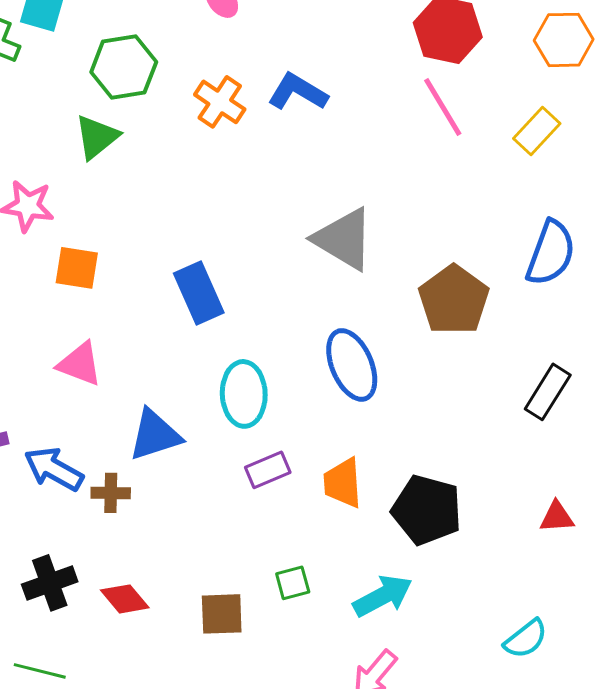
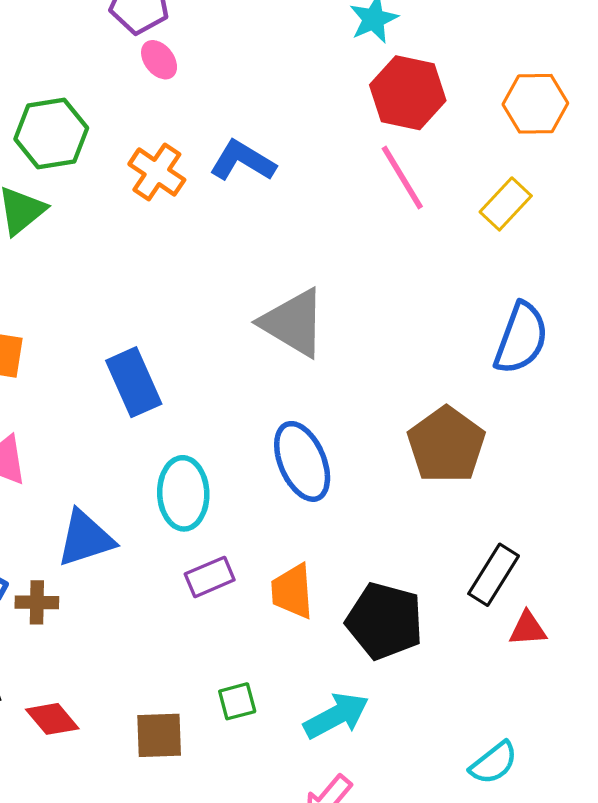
brown pentagon: (454, 300) -> (446, 445), moved
black rectangle: (548, 392) -> (494, 575), moved

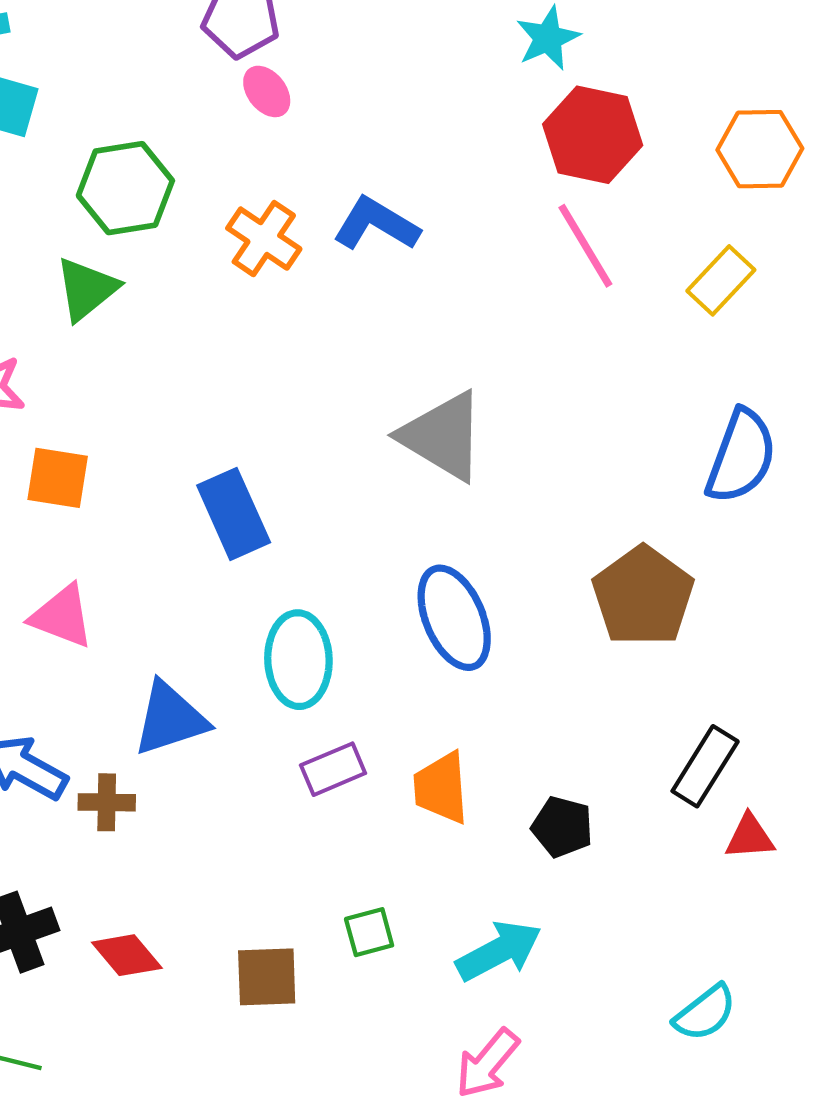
black pentagon: (385, 621) -> (562, 827), size x0.6

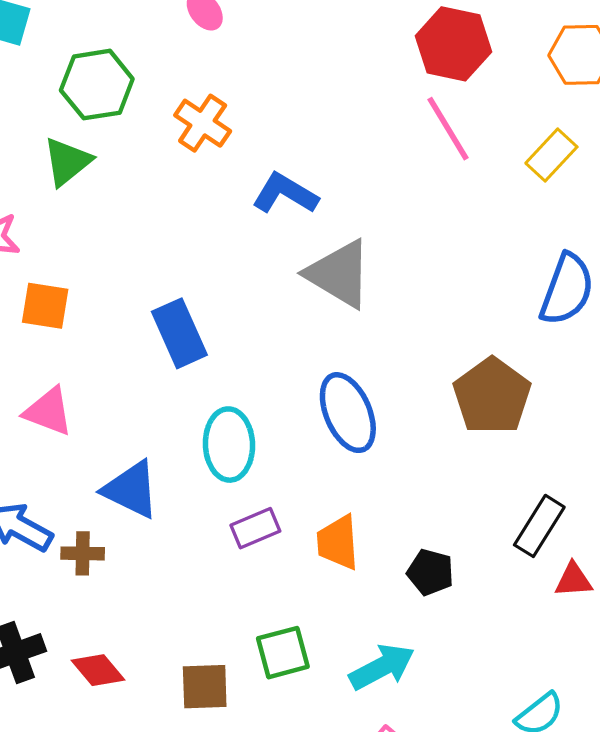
blue L-shape: (376, 224) -> (285, 194), moved
blue triangle: (170, 719) -> (131, 490), turned 44
green square: (369, 932) -> (283, 653), size x1.4

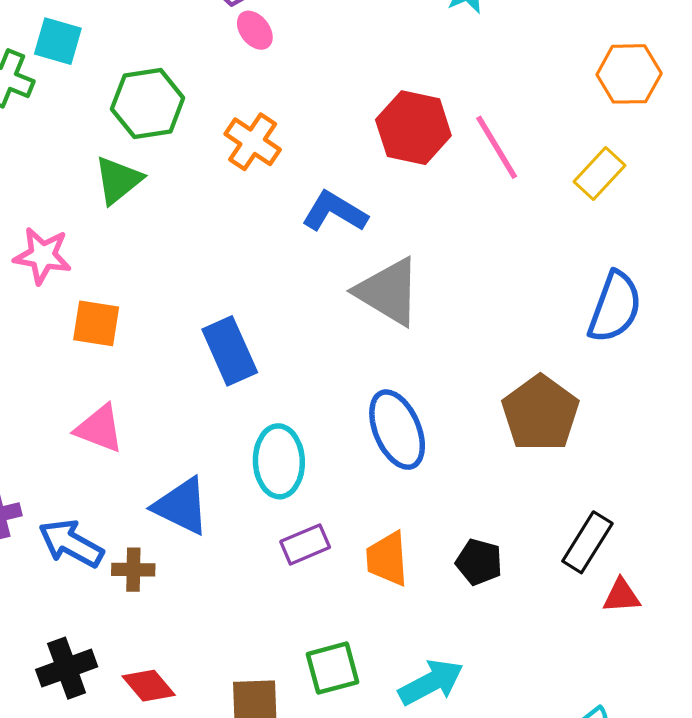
red hexagon: (453, 44) -> (413, 128), moved
black pentagon: (430, 572) -> (479, 562), moved

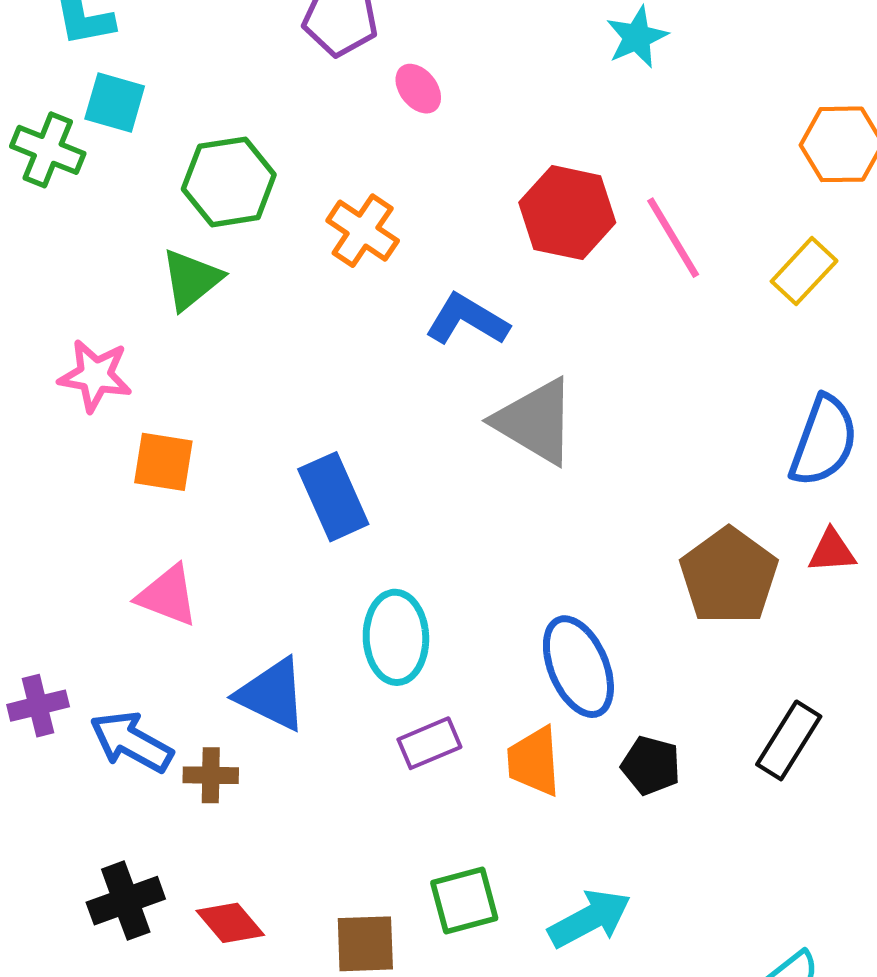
pink ellipse: (255, 30) -> (418, 89), moved
blue ellipse: (397, 430) -> (578, 667), moved
red triangle: (621, 596) -> (832, 551), moved

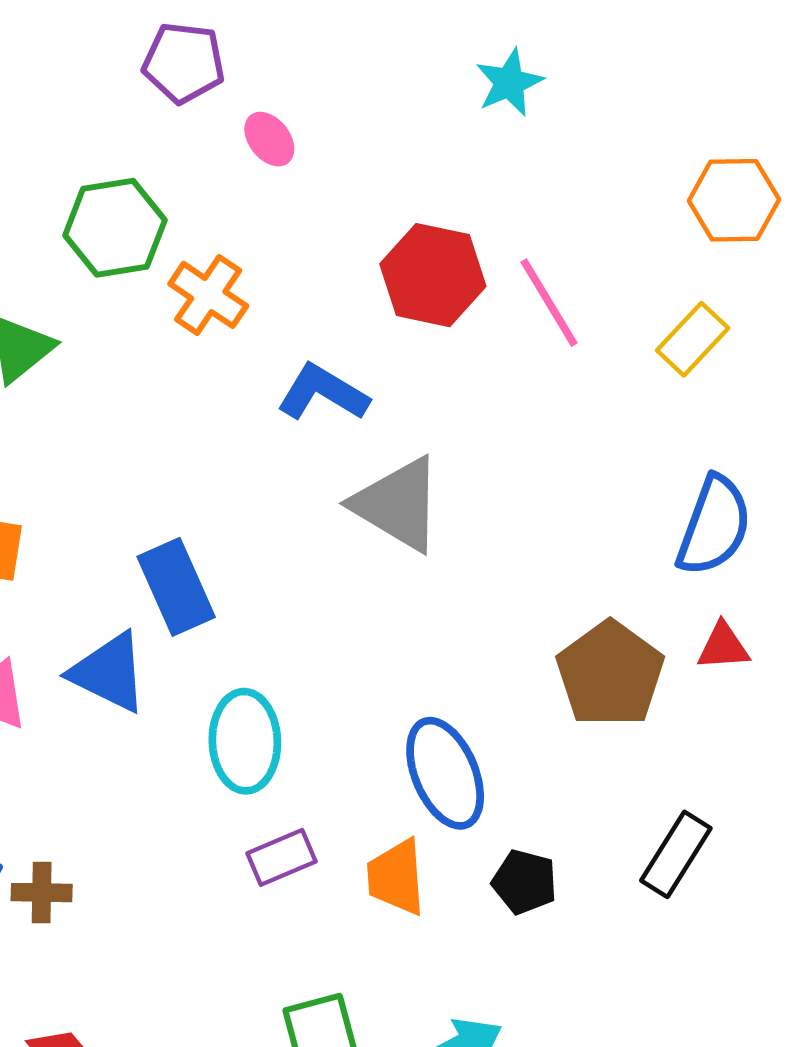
green hexagon: (229, 182) -> (115, 228), moved
blue triangle: (272, 694) -> (109, 672), moved

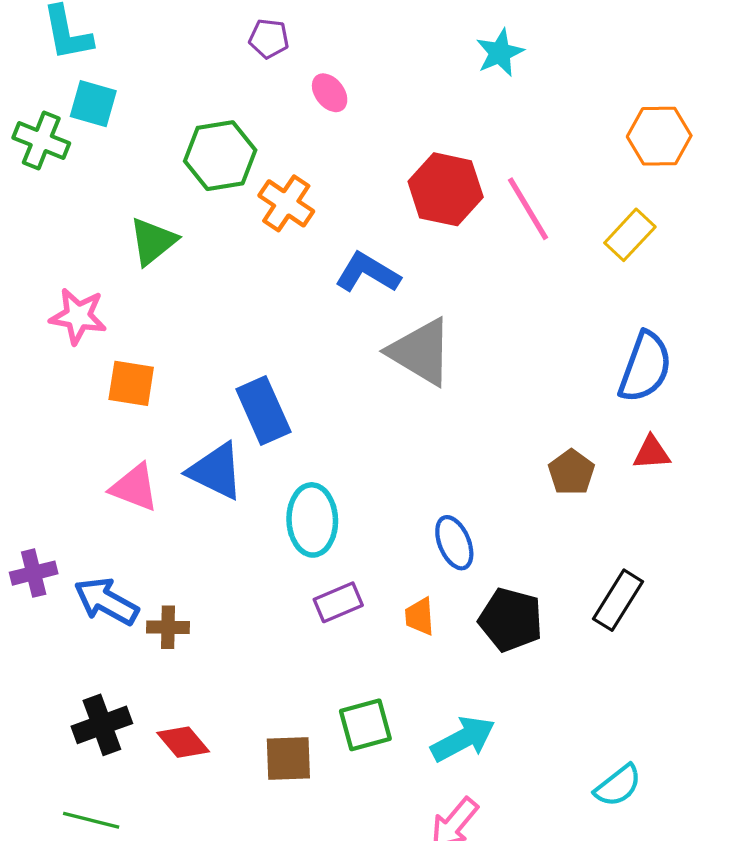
purple pentagon: (184, 63) -> (269, 39), size x0.7
brown pentagon: (610, 674) -> (571, 472), size x0.6
blue ellipse: (445, 773) -> (454, 543), size x0.7
orange trapezoid: (396, 877) -> (420, 616), size x0.7
black pentagon: (525, 882) -> (511, 620), size x1.4

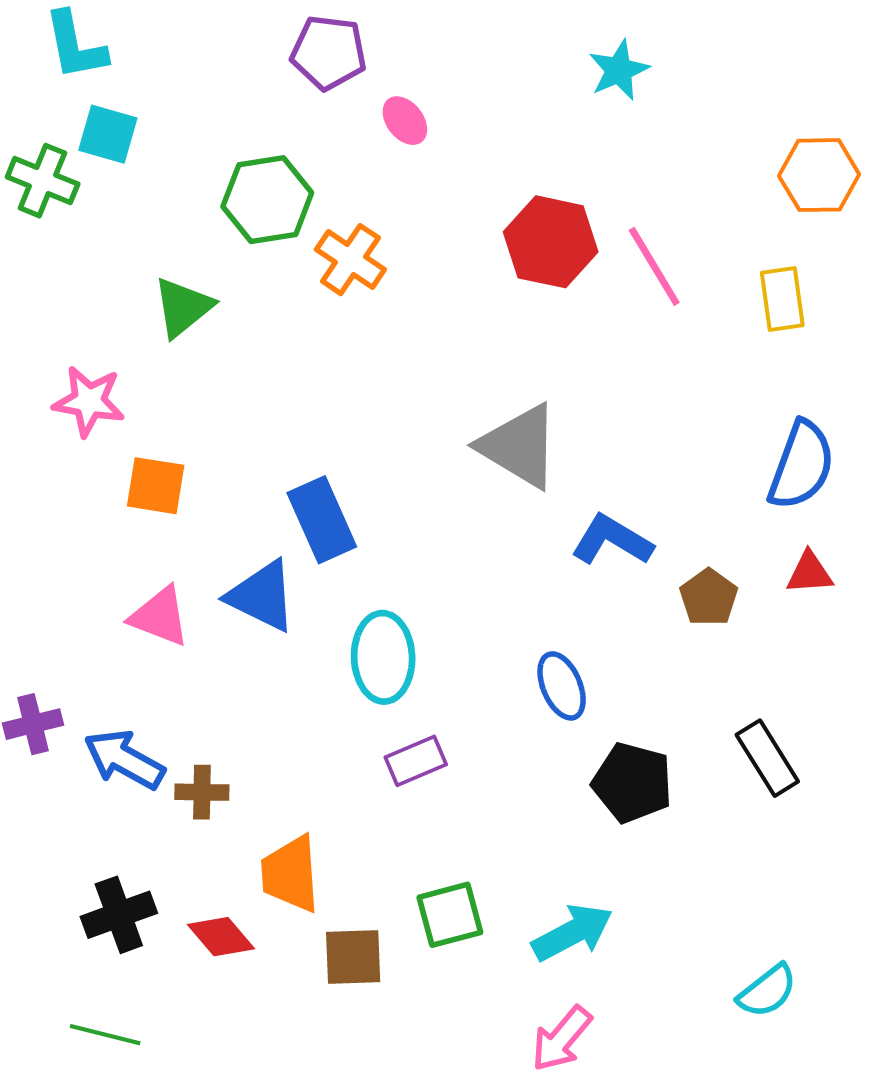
purple pentagon: (269, 39) -> (329, 52), size x1.5
yellow rectangle: (630, 235) -> (782, 299), turned -51
blue L-shape: (368, 273) -> (612, 540), moved
black rectangle: (618, 600) -> (767, 758), turned -64
orange trapezoid: (420, 616) -> (290, 874), moved, size x1.6

